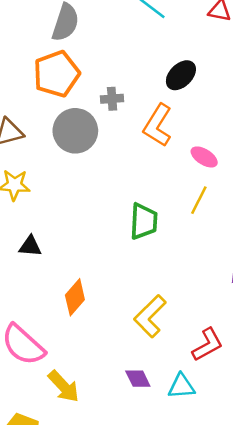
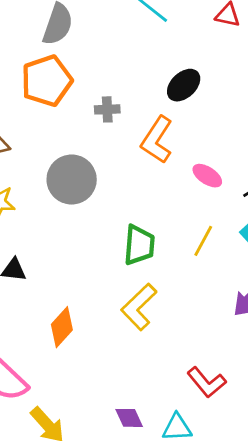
gray circle: (75, 131) -> (72, 180), moved
yellow line: (199, 200) -> (203, 241), moved
yellow L-shape: (150, 316) -> (139, 307), moved
red L-shape: (207, 345) -> (207, 382), turned 78

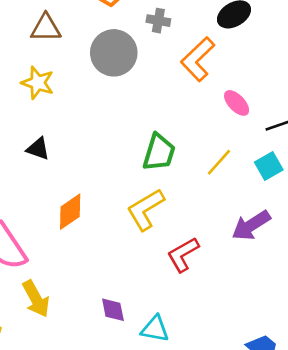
gray circle: (72, 180) -> (114, 53), moved
red L-shape: (207, 382) -> (183, 254), moved, turned 87

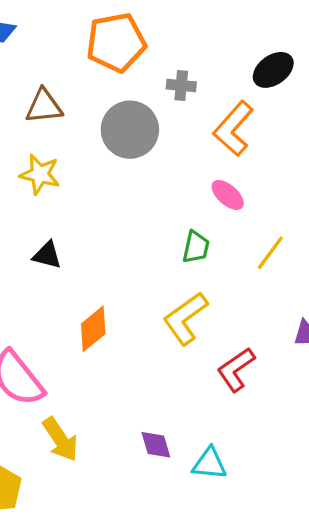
pink ellipse: (237, 103) -> (228, 195), moved
green trapezoid: (159, 152) -> (196, 247), size x0.7

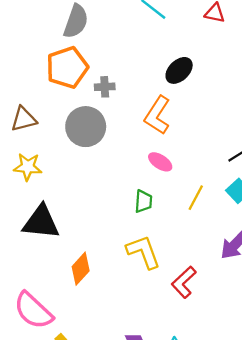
gray cross: (181, 85) -> (105, 87), moved
black triangle: (47, 255) -> (41, 222), size x1.8
yellow L-shape: (185, 318) -> (143, 252), turned 114

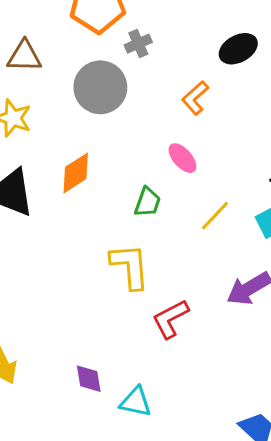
gray cross: (105, 87) -> (138, 44), turned -36
orange L-shape: (157, 115) -> (195, 98), size x0.7
orange diamond: (81, 269) -> (76, 173), moved

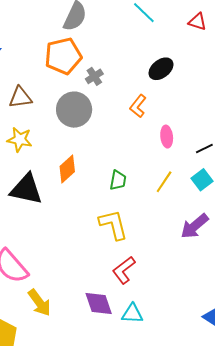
pink ellipse: (182, 158) -> (167, 137), moved, turned 45
red L-shape: (170, 319) -> (124, 270), moved
purple diamond: (89, 379) -> (99, 303), size x1.4

